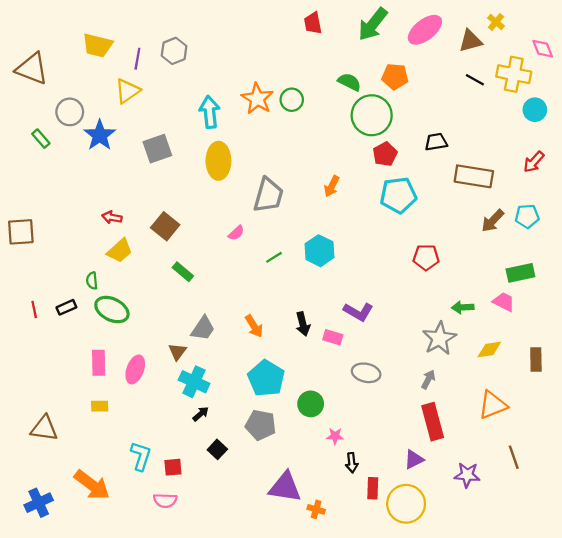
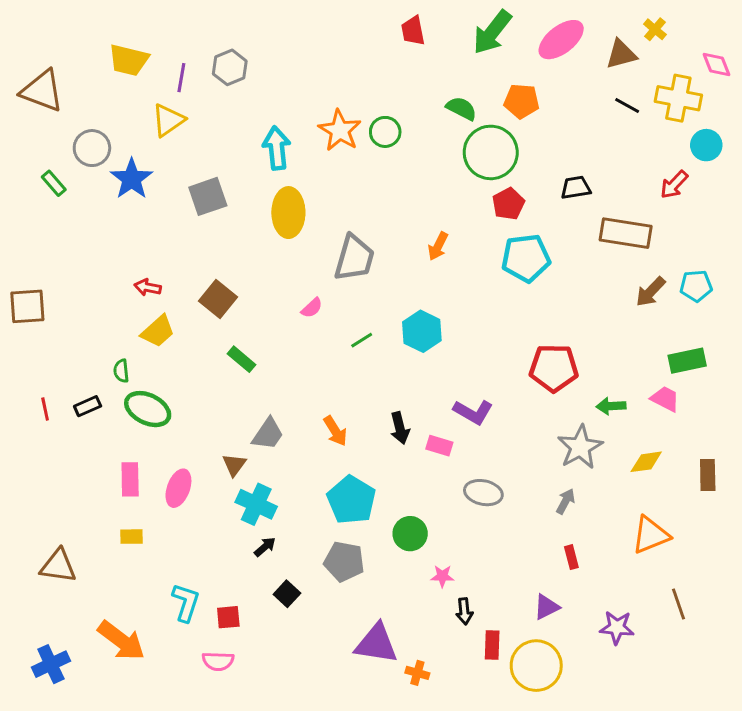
red arrow: (534, 162) -> (674, 185), moved
red pentagon: (426, 257) -> (554, 368), moved, size x1.4
red rectangle: (433, 422) -> (571, 557), size x0.5

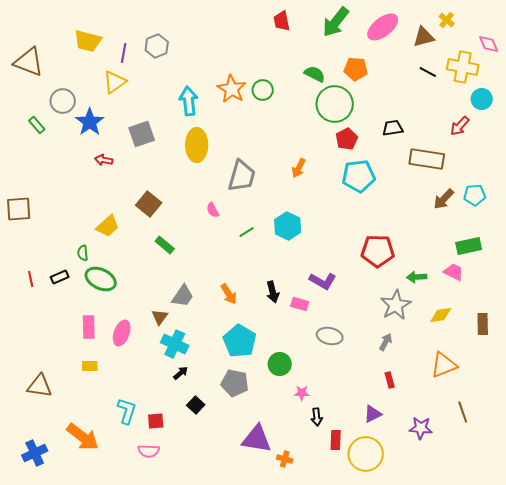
red arrow: (148, 287) -> (104, 160), moved
pink semicircle: (312, 308) -> (213, 210), turned 105

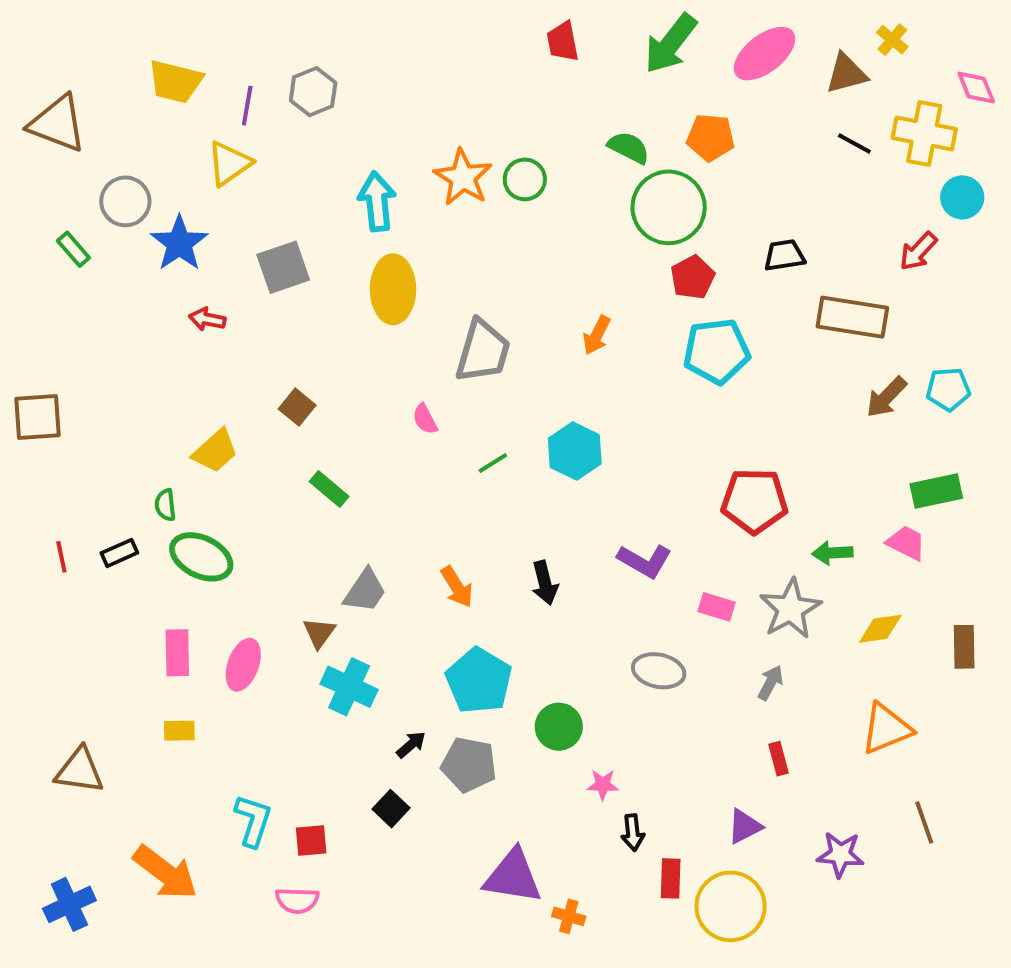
brown square: (149, 204) -> (297, 407), size x0.7
pink rectangle: (300, 304) -> (717, 607), moved
black arrow: (181, 373) -> (411, 745), moved

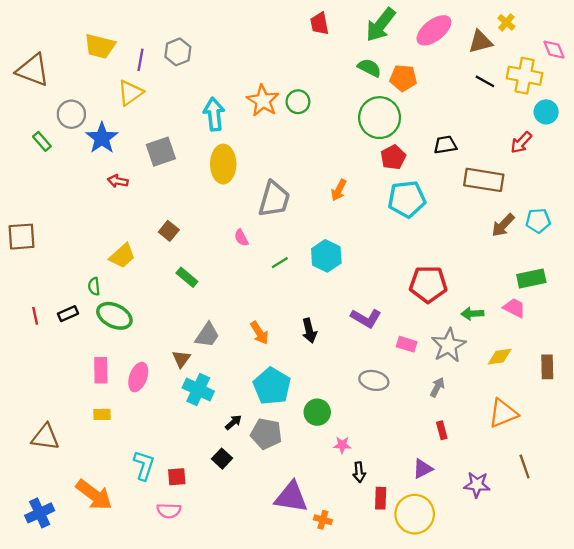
green semicircle: (629, 147) -> (369, 68), moved

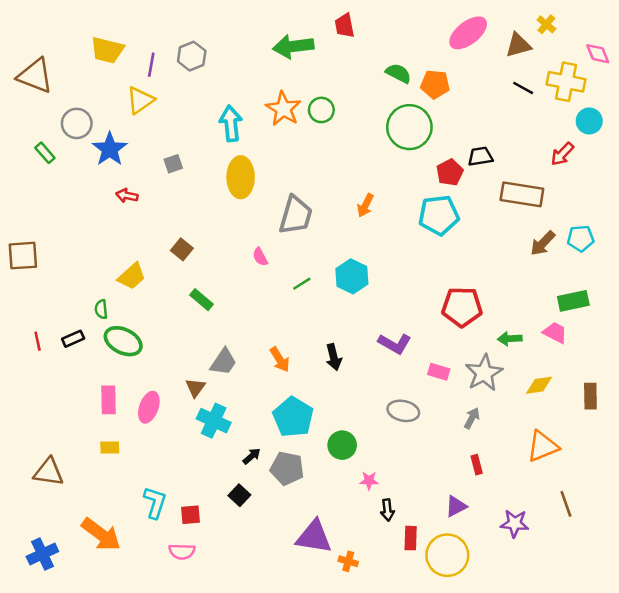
green arrow: (381, 25) -> (293, 46), moved, turned 45
gray square: (161, 152) -> (173, 164), size x0.6
red pentagon: (393, 157) -> (450, 172), moved

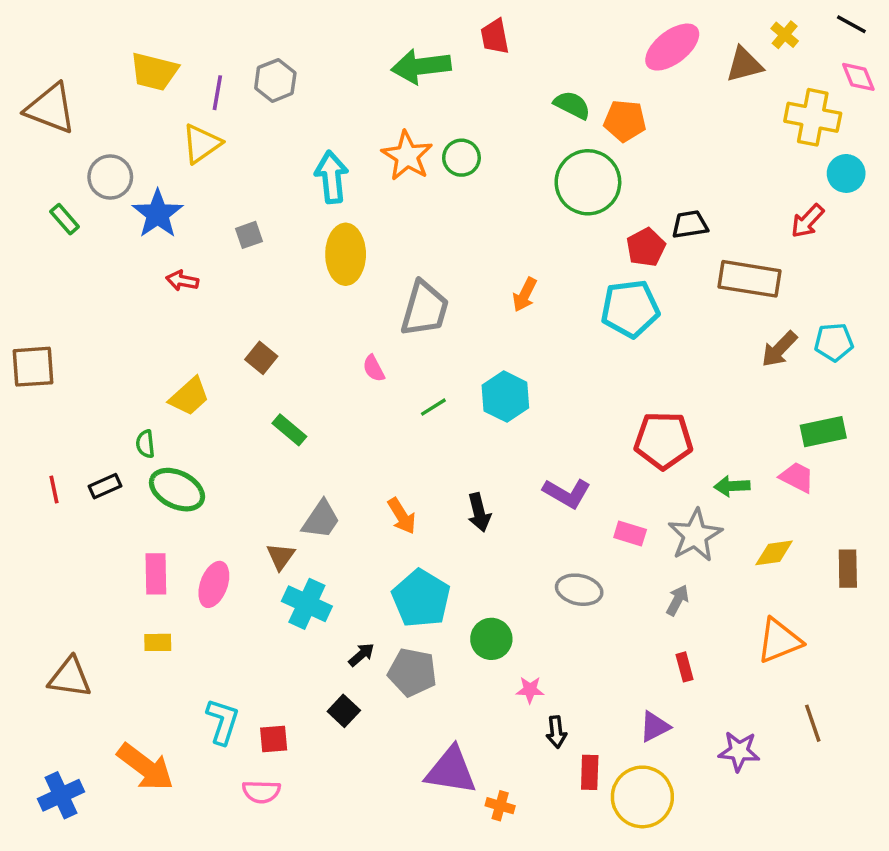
black line: (523, 88) -> (851, 24), moved

